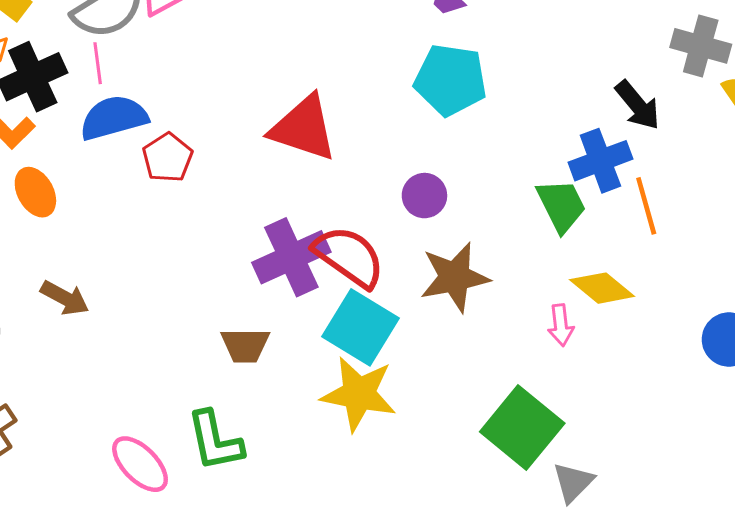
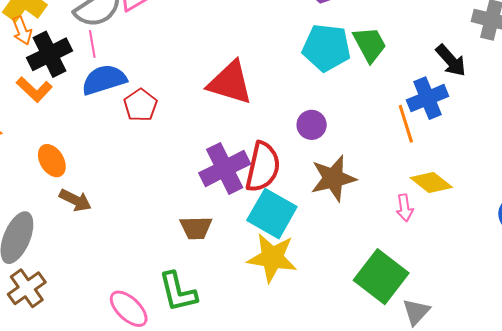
orange ellipse: (35, 192) -> (52, 161), moved
green trapezoid: (561, 205) -> (370, 44), moved
orange line: (646, 206) -> (406, 124), moved
red semicircle: (349, 257) -> (263, 167), turned 69

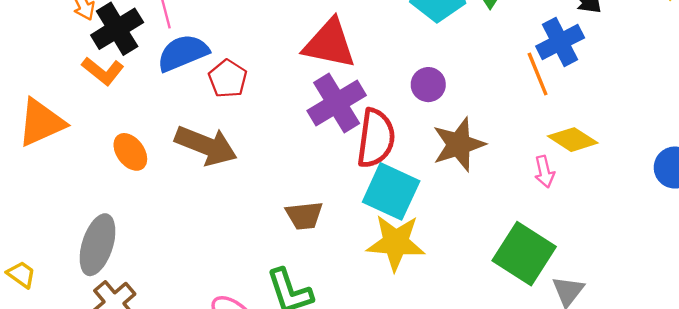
purple cross: (225, 169) -> (337, 103), moved
brown arrow: (75, 200) -> (206, 146), moved, size x1.6

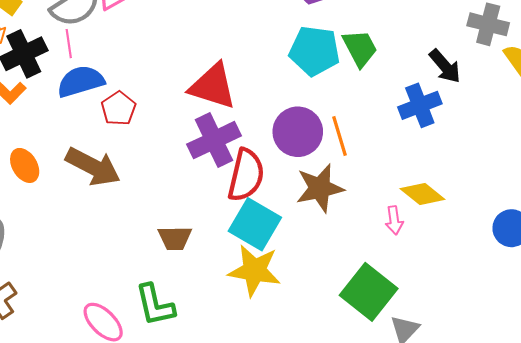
orange line: (538, 74) -> (340, 136), moved
purple circle: (428, 85) -> (298, 132), size x1.6

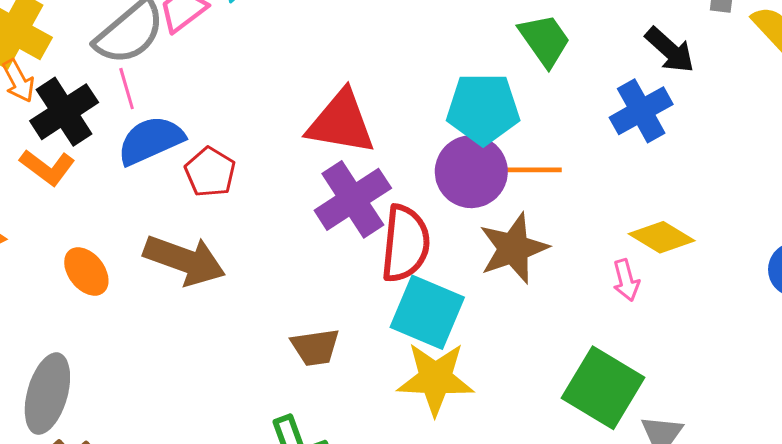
cyan pentagon: (315, 51) -> (483, 109), moved
orange line: (340, 136) -> (532, 170), turned -66

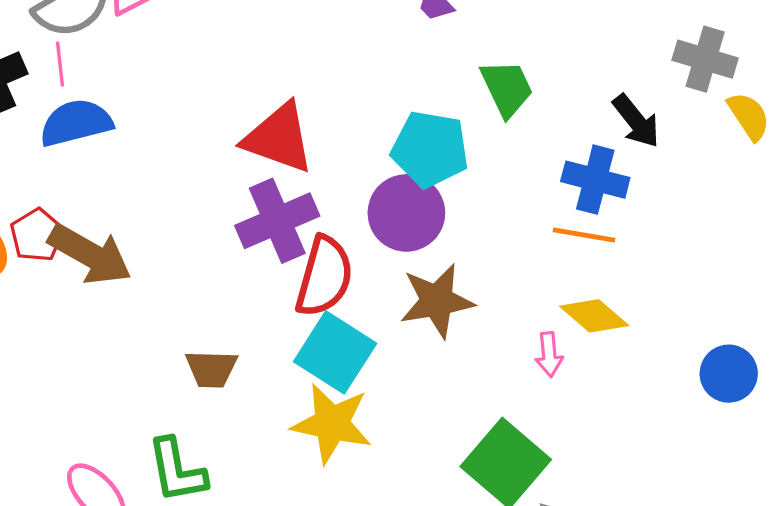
blue cross: (641, 111) -> (595, 180), turned 34
orange line: (532, 170) -> (584, 235), moved
red pentagon: (210, 172) -> (37, 235), moved

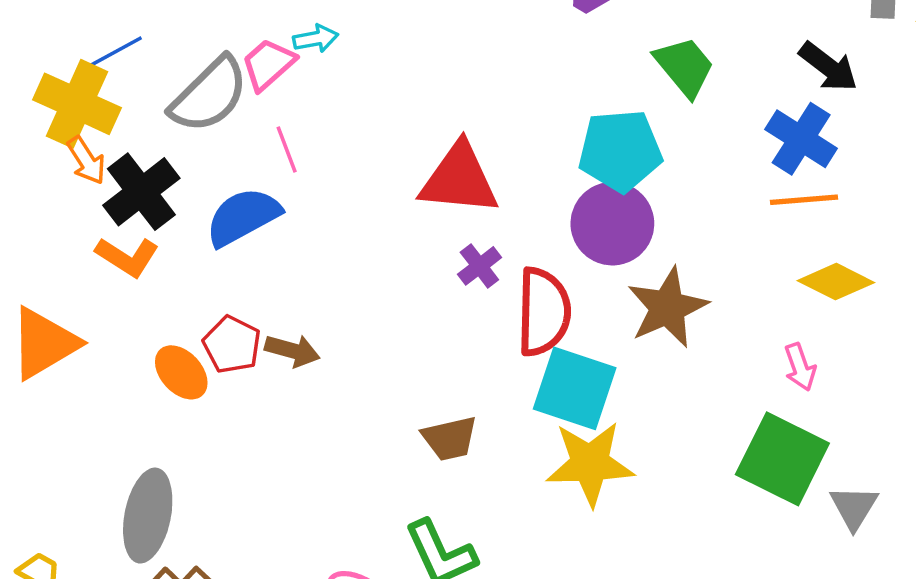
pink line: (60, 64) -> (287, 150), moved
blue cross: (595, 180) -> (801, 139), turned 32
purple cross: (277, 221) -> (479, 266), size x0.5
brown arrow: (90, 254) -> (292, 351), size x0.6
pink arrow: (549, 354) -> (800, 367), moved

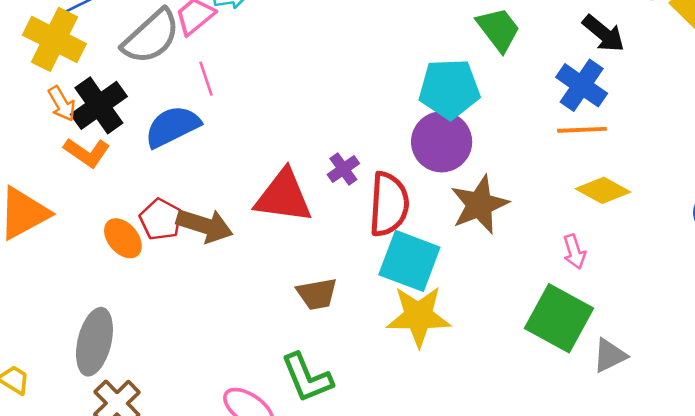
orange arrow: (86, 160) -> (62, 104), moved
red triangle: (459, 179) -> (283, 196), moved
brown arrow: (292, 351) -> (205, 225), size x1.4
gray triangle: (854, 507) -> (610, 355), turned 30

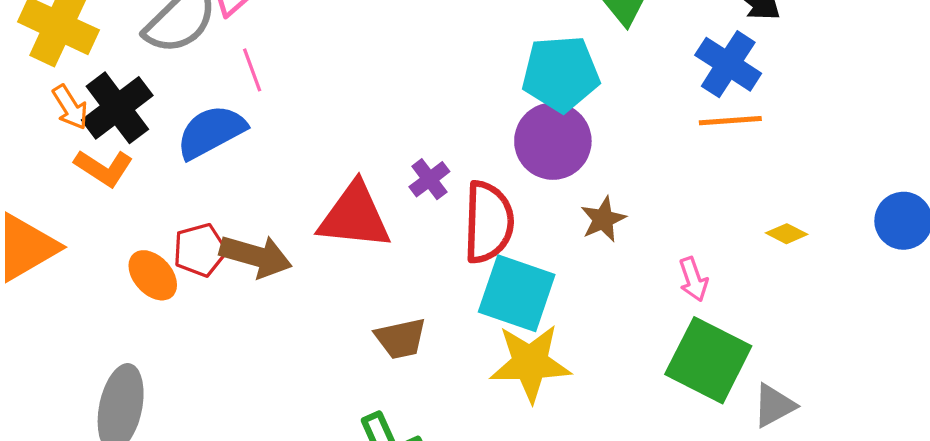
yellow diamond: (603, 190) -> (787, 234), moved, size x0.6
brown star: (479, 205) -> (603, 219), size x0.6
red pentagon: (161, 219) -> (200, 250), turned 30
pink arrow: (574, 252) -> (693, 279), moved

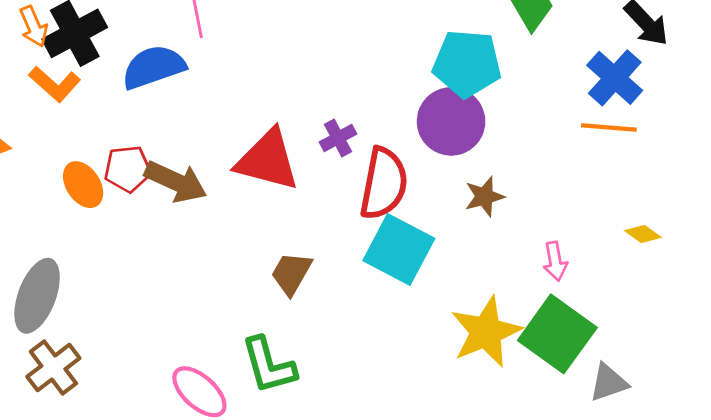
brown trapezoid: (401, 338) -> (291, 273), turned 123
yellow star: (530, 363) -> (486, 332), moved, turned -30

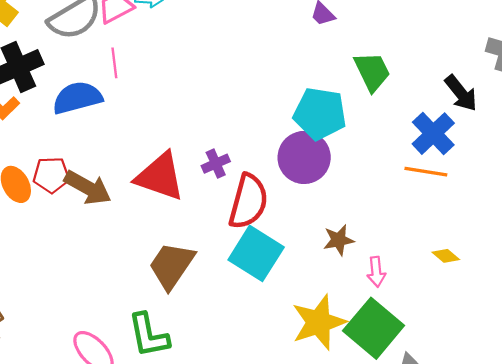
brown star: (484, 197) -> (339, 240), moved
brown trapezoid: (291, 273) -> (172, 265), size x1.4

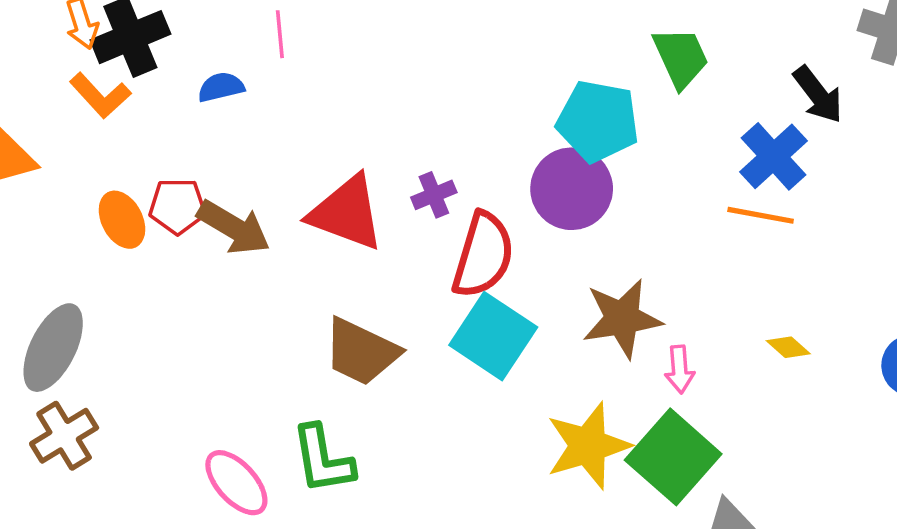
blue semicircle: (77, 98) -> (221, 87), size x0.6
brown star: (339, 240) -> (622, 318), size x1.6
brown trapezoid: (172, 265) -> (361, 352), turned -100

